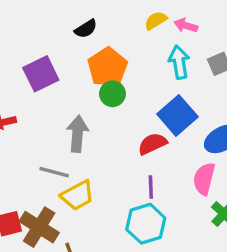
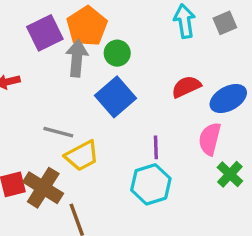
orange pentagon: (107, 67) -> (87, 26), moved
blue square: (177, 115) -> (116, 97), moved
gray arrow: (77, 134) -> (77, 58), moved
red semicircle: (152, 144) -> (186, 87), moved

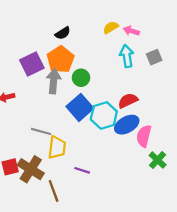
blue ellipse: (228, 99) -> (127, 125), moved
purple line: (156, 147) -> (82, 170), moved, turned -70
yellow trapezoid: (82, 156) -> (57, 147), turned -55
cyan hexagon: (151, 184) -> (104, 115), moved

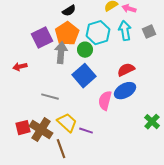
cyan hexagon: (104, 115) -> (98, 33), moved
pink semicircle: (144, 136) -> (105, 101), moved
yellow trapezoid: (57, 147) -> (67, 123), moved, turned -55

